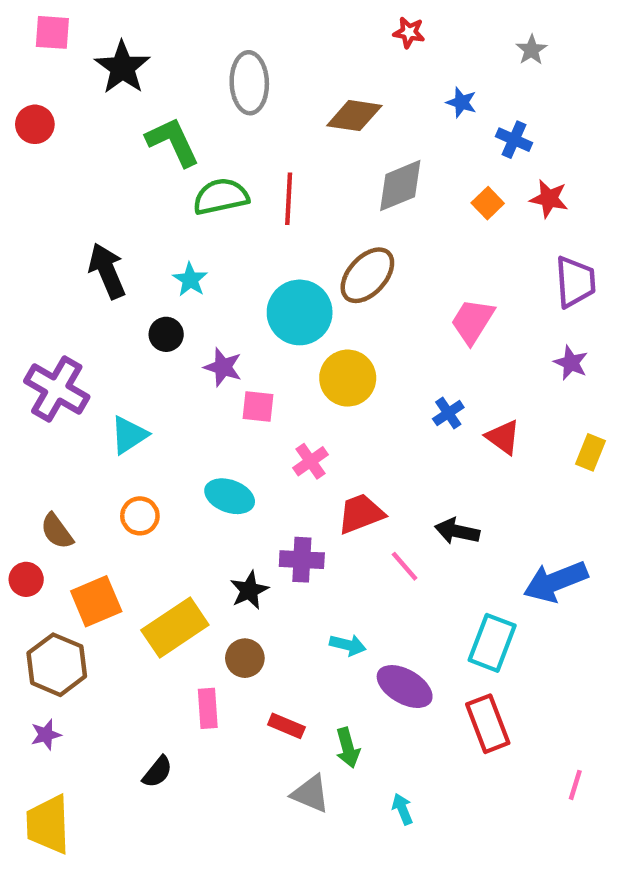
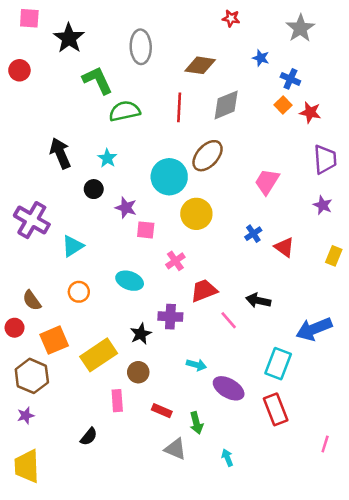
gray star: (531, 50) -> (300, 28), size x1.6
red line: (289, 199) -> (179, 107), moved
orange square: (488, 203) -> (283, 105), moved

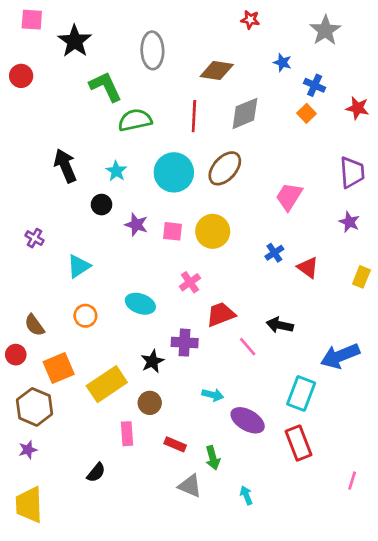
red star: (310, 112) -> (357, 108), moved
cyan circle: (169, 177) -> (174, 172), moved
purple cross: (32, 220) -> (34, 238), size x0.5
pink square: (146, 230) -> (173, 231), moved

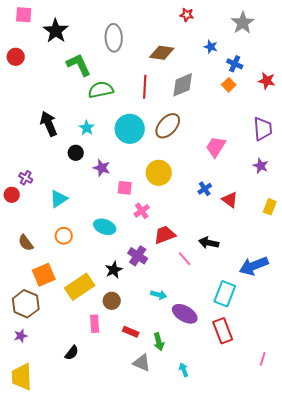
pink square: (173, 231) -> (125, 188), moved
purple cross: (185, 343) -> (138, 256), turned 30
red circle: (16, 355) -> (12, 195), moved

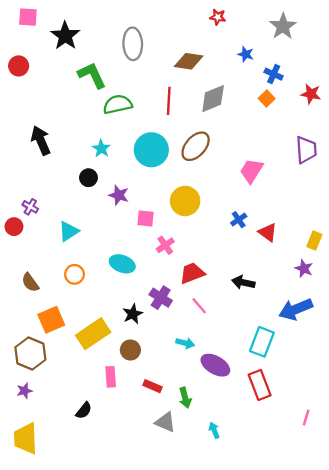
black arrow: (49, 124) -> (41, 140), moved
purple star: (261, 166) -> (304, 269), moved
pink line: (185, 259) -> (199, 306), moved

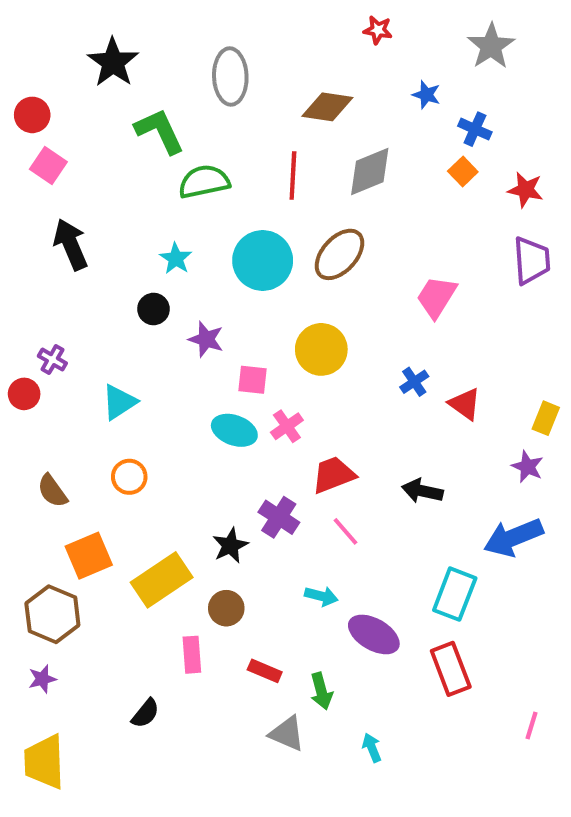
pink square: (28, 17) -> (48, 165), moved, turned 30
red star: (311, 94) -> (525, 190), moved
cyan ellipse: (122, 264) -> (234, 430), moved

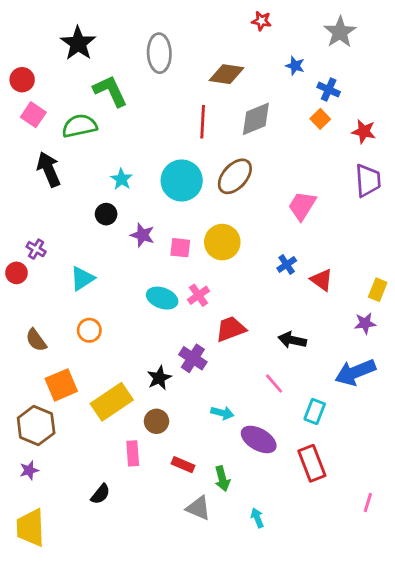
green semicircle: (204, 182) -> (79, 126), moved
pink square: (253, 380) -> (180, 248), moved
purple star: (527, 467) -> (365, 323), turned -30
pink line: (346, 531) -> (274, 383), moved
cyan rectangle: (455, 594) -> (315, 411), size x0.7

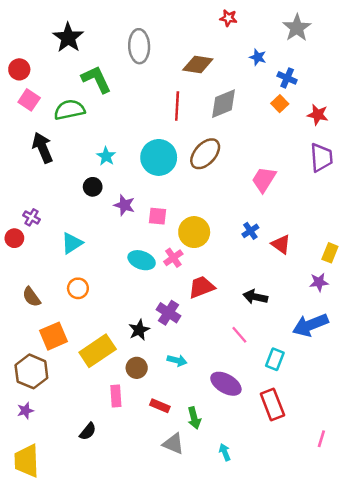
yellow circle: (222, 242) -> (194, 232), moved
cyan arrow: (222, 413) -> (177, 360), moved

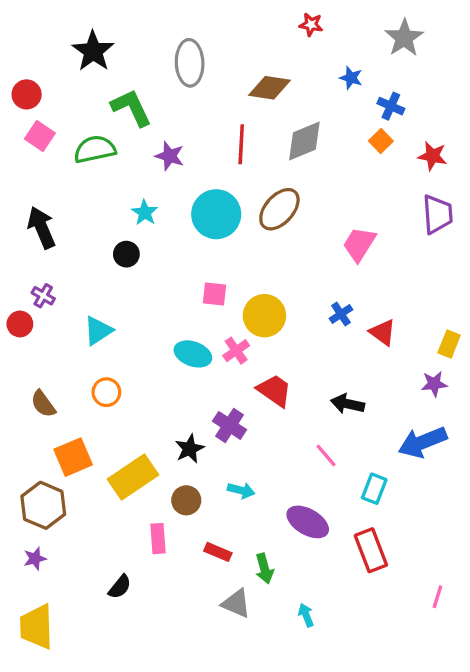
black arrow: (42, 148) -> (42, 228), moved
purple star: (124, 205) -> (170, 156), moved
red trapezoid: (201, 287) -> (274, 391), turned 56

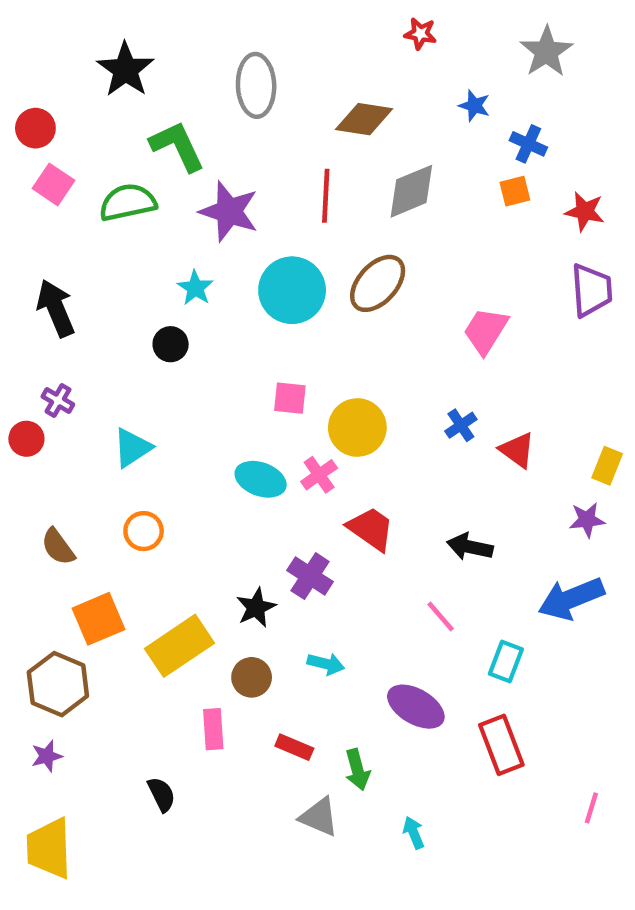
orange square: (381, 141) -> (515, 191), turned 30
purple star: (170, 156) -> (229, 211), size x1.5
black semicircle: (120, 587) -> (162, 794), turned -65

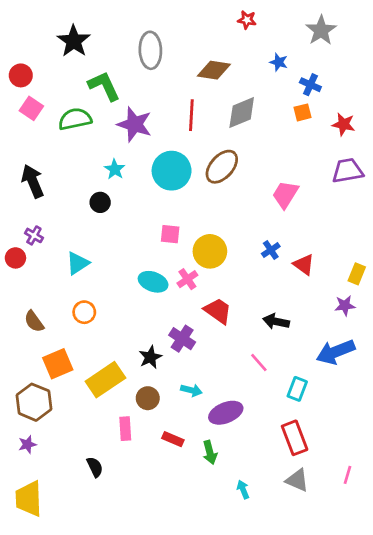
purple trapezoid: (591, 290) -> (347, 171), turned -96
purple ellipse: (416, 707) -> (226, 413), moved, turned -52
gray triangle: (319, 817) -> (297, 480), moved

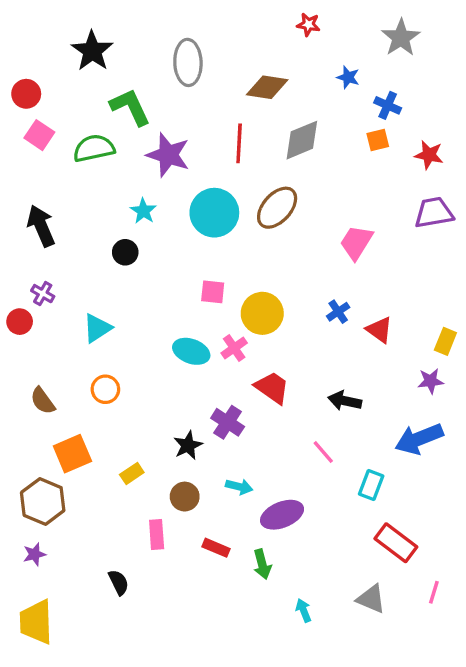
yellow rectangle: (105, 380) -> (132, 473), size x0.5
red rectangle: (295, 438) -> (396, 543), moved, turned -32

